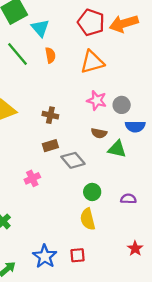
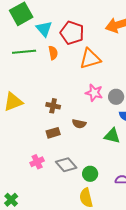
red pentagon: (91, 22) -> (72, 33), moved
green line: (18, 54) -> (24, 52), turned -55
brown semicircle: (99, 133) -> (79, 124), moved
gray diamond: (73, 160) -> (66, 165), moved

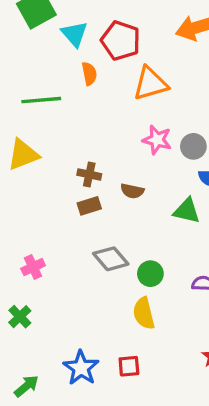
green line: (24, 52) -> (41, 100), moved
brown cross: (53, 106) -> (89, 174), moved
pink cross: (37, 162) -> (33, 267), moved

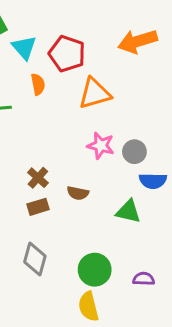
brown cross: (89, 174) -> (38, 178), turned 30
gray diamond: (111, 259) -> (35, 259), moved, turned 56
green circle: (150, 274) -> (95, 270), size x1.4

